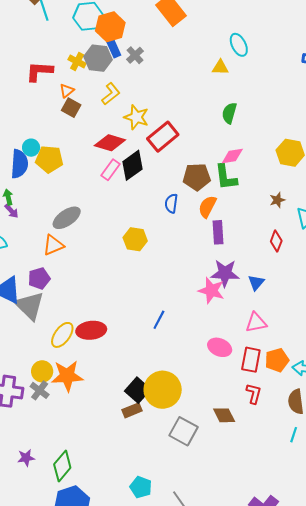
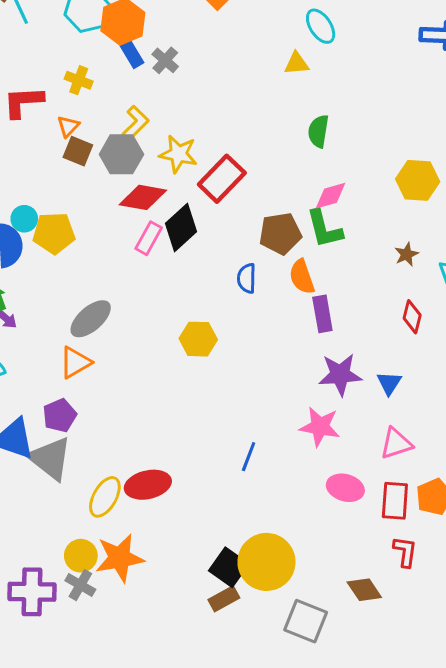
gray hexagon: (98, 58) -> (121, 154), moved
orange semicircle: (207, 207) -> (302, 277), turned -40
pink star: (211, 291) -> (320, 427), moved

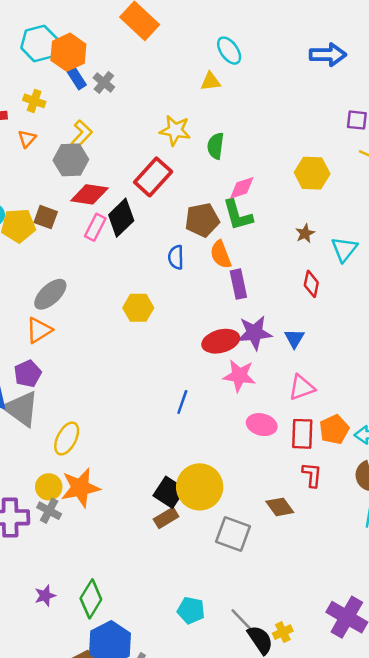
green semicircle: (318, 131) -> (216, 146), moved
brown square: (78, 151) -> (46, 217), moved
yellow star: (178, 154) -> (175, 130), moved
red ellipse: (148, 485) -> (221, 341), moved

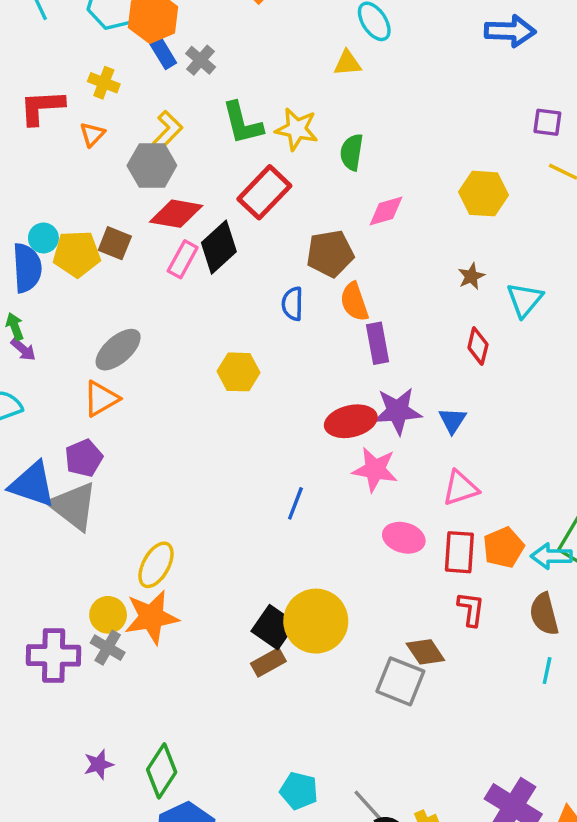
green L-shape: (238, 215) -> (242, 123), moved
yellow ellipse: (67, 438) -> (156, 565), moved
gray square: (233, 534) -> (400, 681), moved

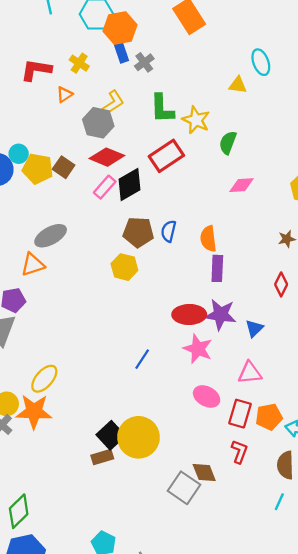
brown pentagon: (330, 254) -> (138, 232), moved

